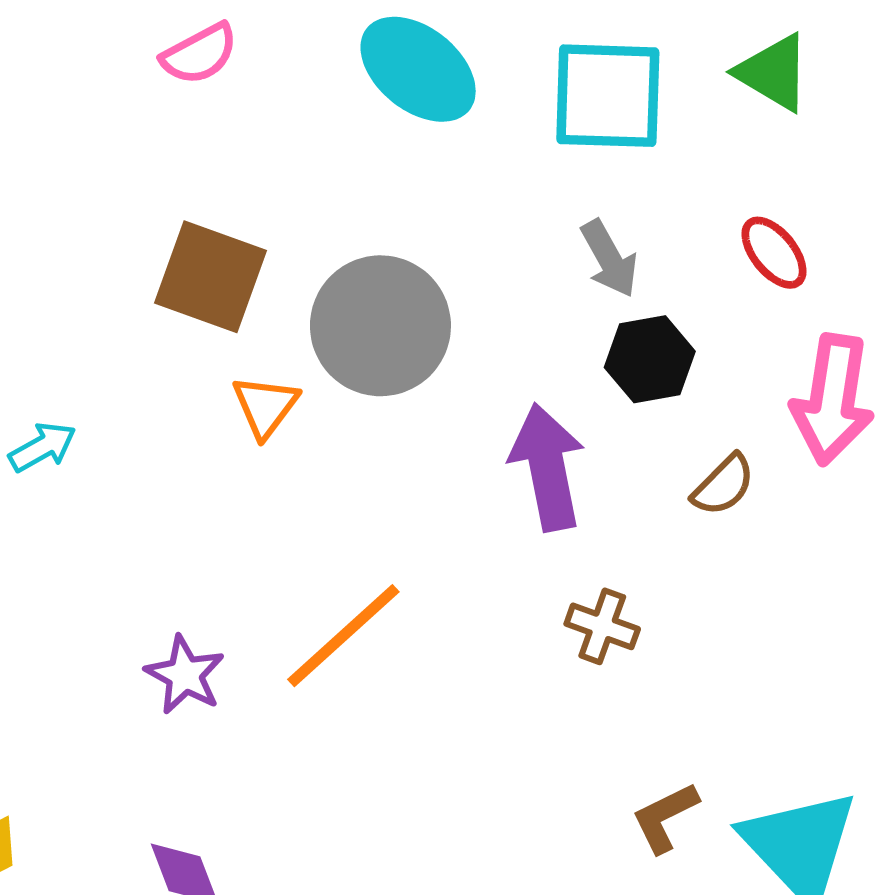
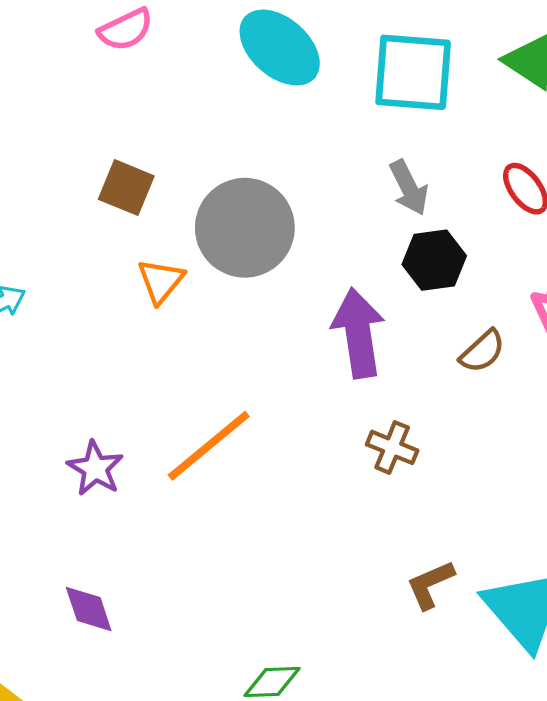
brown square: (211, 277) -> (126, 188), size x0.7

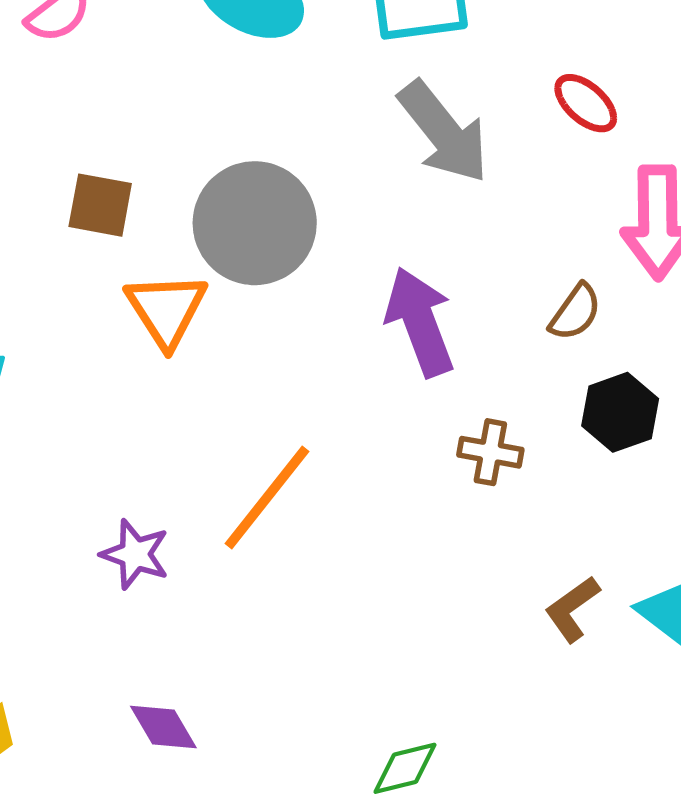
gray arrow: (409, 188) -> (444, 132), size x1.6
black hexagon: (434, 260) -> (620, 412), moved
orange triangle: (161, 281) -> (166, 310), size x1.4

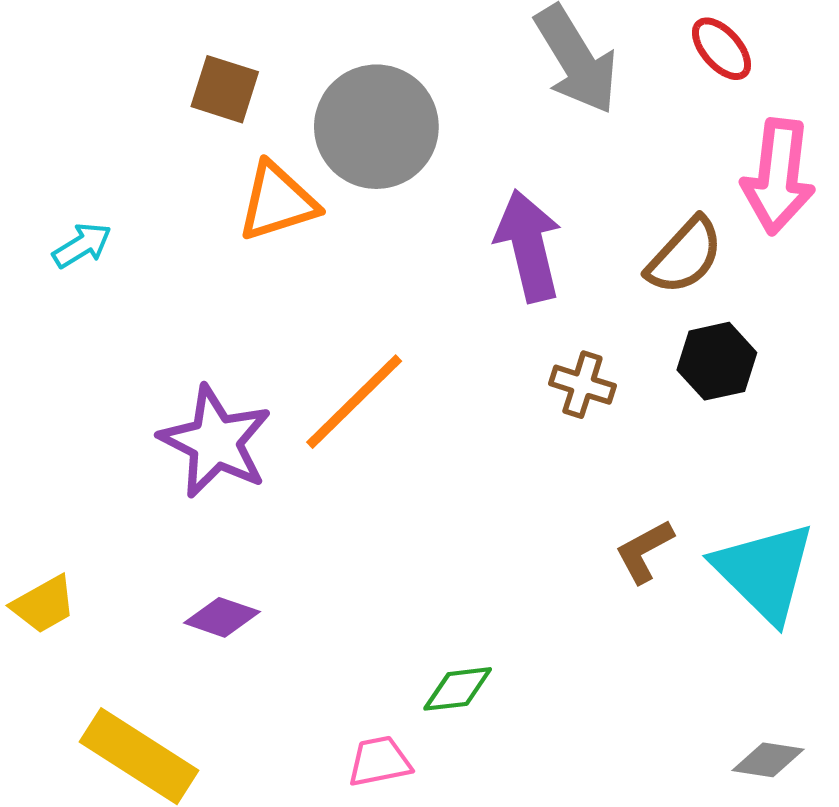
orange triangle: (166, 310) -> (277, 202), turned 38
brown semicircle: (575, 312) -> (685, 256), size x1.4
purple star: (135, 554) -> (215, 442), size x1.6
purple diamond: (163, 727) -> (222, 617), turned -48

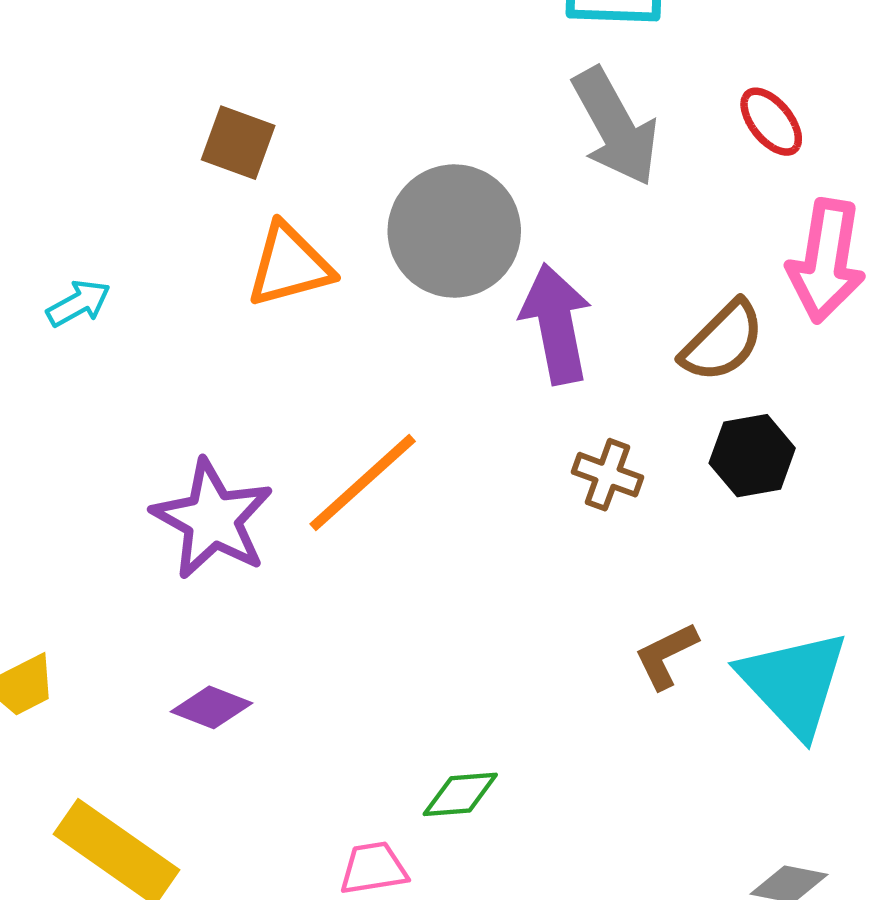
gray circle: (376, 127) -> (454, 231), moved

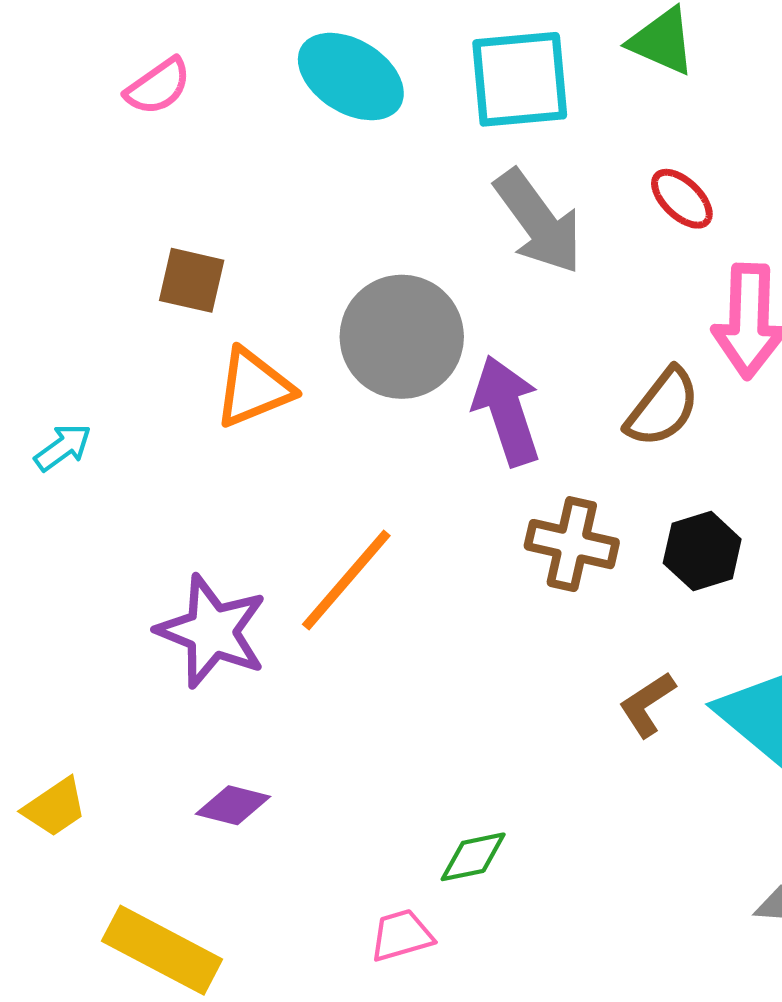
black hexagon: (752, 456) -> (702, 551), moved
brown cross: (607, 475) -> (572, 544), size x1.4

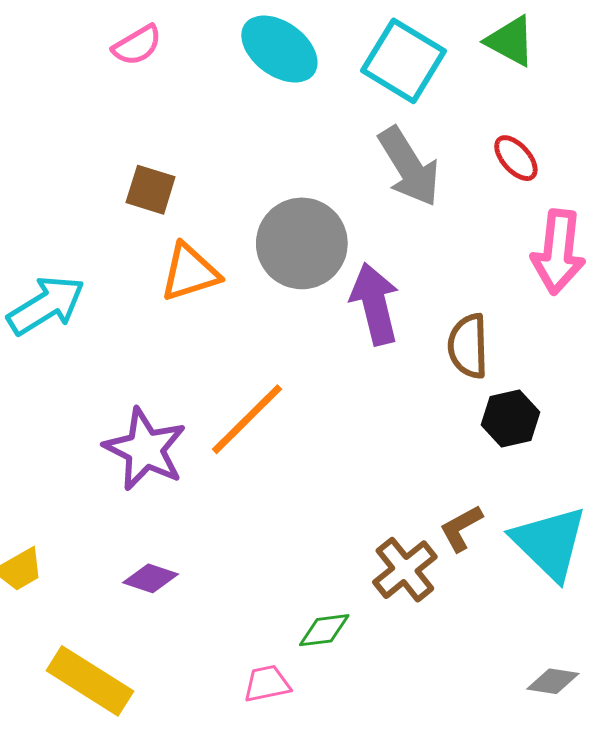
cyan square: (520, 79) -> (404, 61), turned 32
brown semicircle: (663, 407) -> (468, 346), moved, turned 136
cyan arrow: (63, 447) -> (46, 305), size x1.8
brown cross: (572, 544) -> (405, 570), moved, turned 34

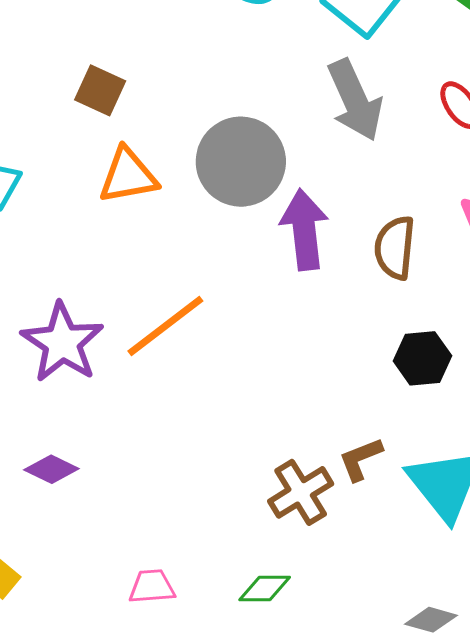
brown semicircle: (468, 346) -> (395, 248), moved
green diamond: (324, 630) -> (265, 588), moved

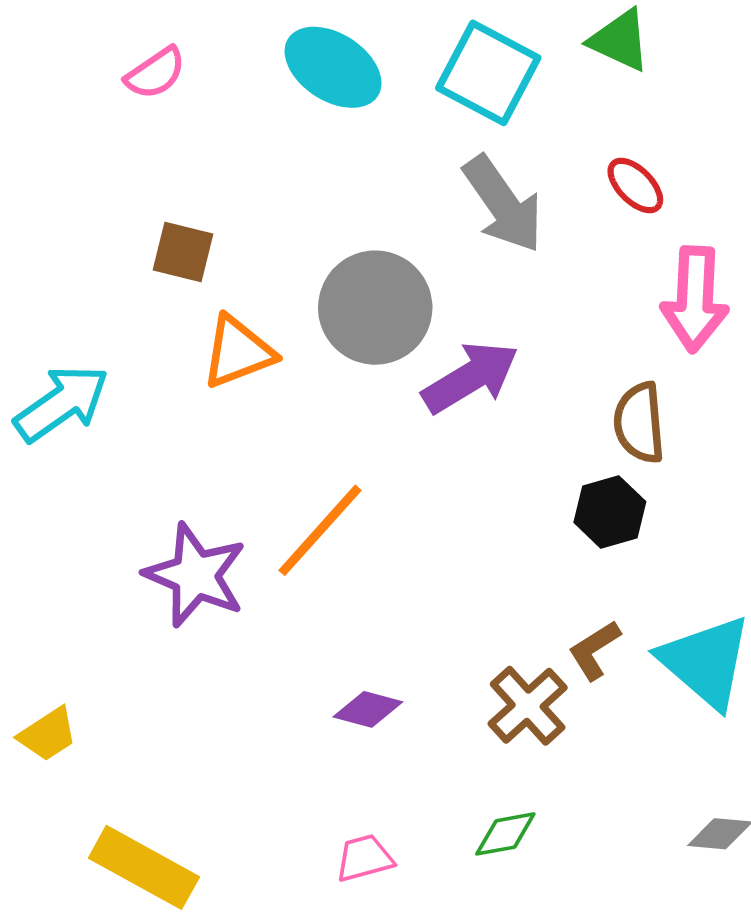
purple arrow: (304, 230) -> (470, 377), turned 76
brown semicircle: (395, 248) -> (639, 423), moved
black hexagon: (422, 358) -> (610, 512), moved
purple diamond: (51, 469) -> (368, 709), moved

